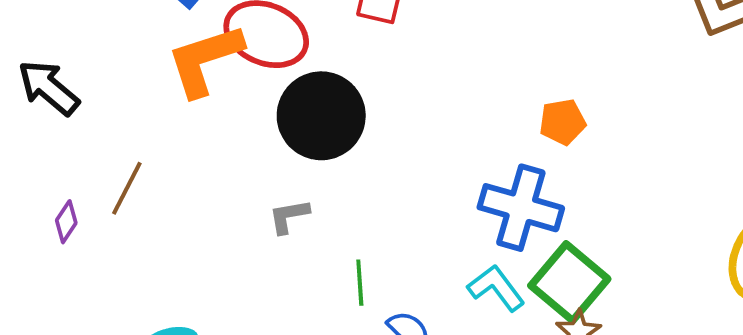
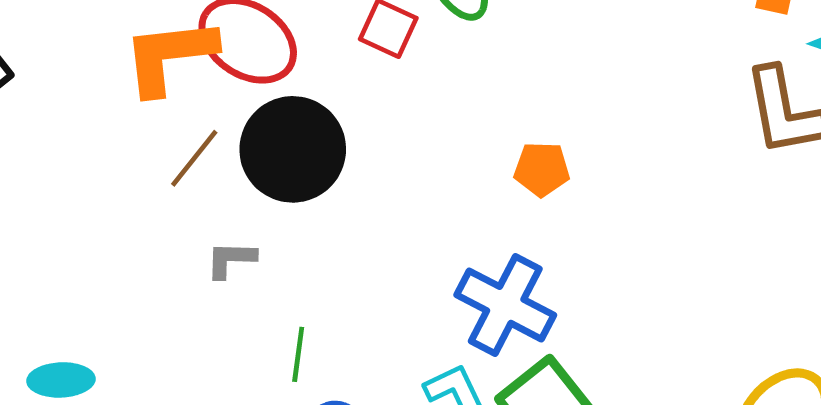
orange pentagon: (562, 122) -> (542, 169), moved
brown line: (127, 188) -> (194, 158), moved

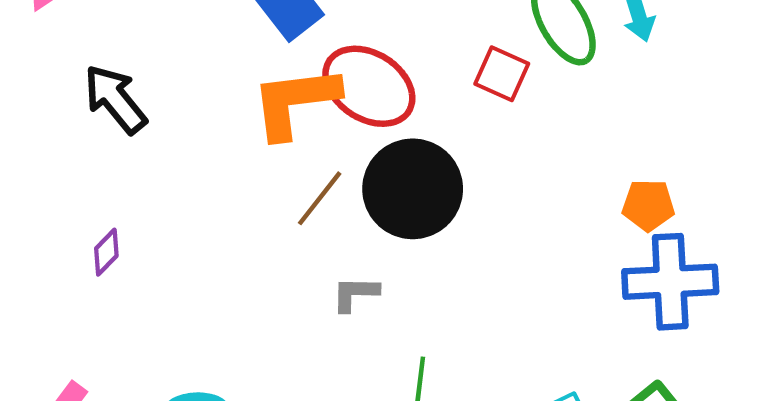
blue cross: (505, 305) -> (670, 282), moved, turned -30

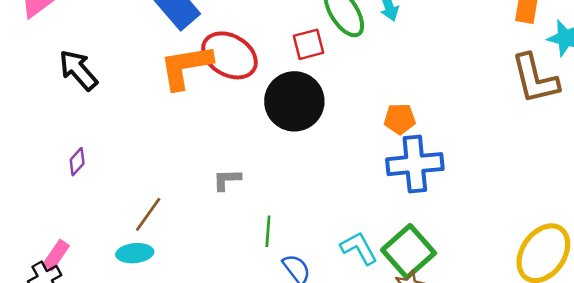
red square: (502, 74) -> (309, 44), turned -36
black circle: (413, 189) -> (294, 101), moved
brown line: (320, 198) -> (148, 214), moved

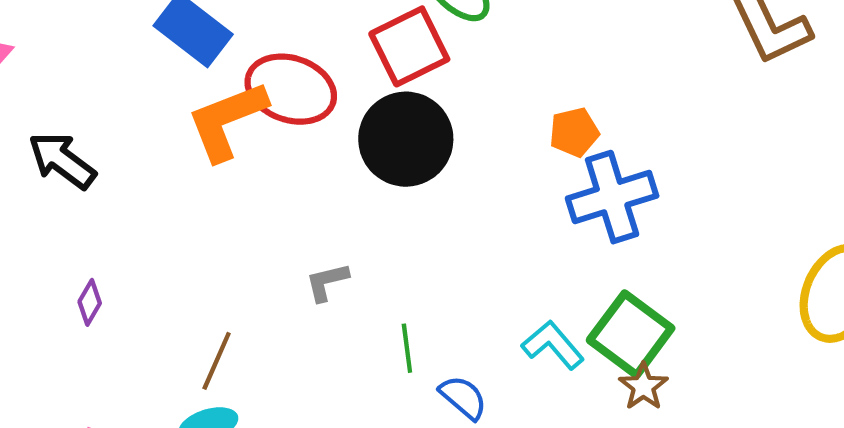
red square: (309, 44) -> (409, 46), size x1.5

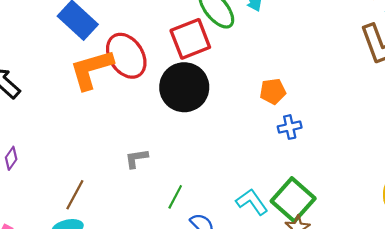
red ellipse: (291, 89) -> (126, 56), turned 33
blue cross: (612, 197) -> (290, 127), size x0.5
green line: (407, 348) -> (175, 197), turned 30

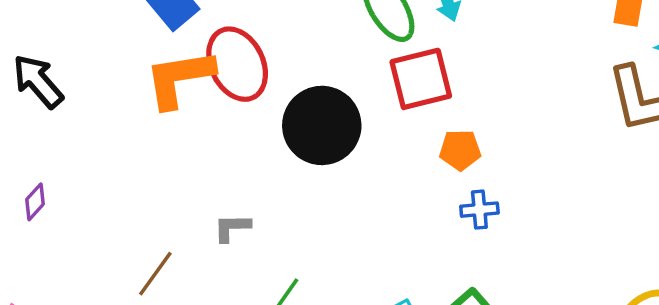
red square: (190, 39) -> (421, 79), moved
brown line: (75, 195) -> (155, 274), moved

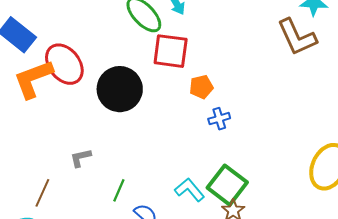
red square: (421, 79) -> (171, 51), turned 33

